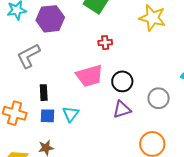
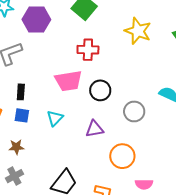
red cross: (105, 43) -> (88, 50), size x1.5
purple triangle: (122, 109) -> (95, 129), moved
cyan triangle: (71, 114) -> (55, 118), moved

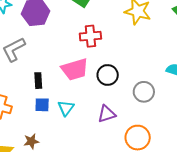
black rectangle: (21, 92) -> (38, 81), moved
blue square: (22, 115) -> (42, 105), moved

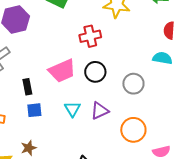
red cross: (90, 36) -> (90, 36), moved
cyan triangle: (66, 108) -> (72, 109), moved

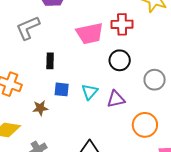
pink trapezoid: (62, 71) -> (90, 33), moved
blue square: (34, 110) -> (62, 89), moved
brown star: (29, 148) -> (40, 108), moved

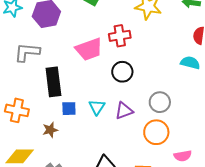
gray L-shape: (28, 28) -> (27, 52), turned 36
black rectangle: (50, 61) -> (53, 82), size x1.8
gray circle: (155, 80) -> (160, 102), moved

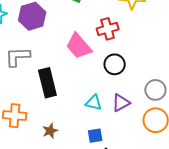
pink trapezoid: (89, 49) -> (79, 46), turned 76
cyan triangle: (97, 107) -> (94, 103), turned -42
blue square: (69, 109) -> (95, 136), moved

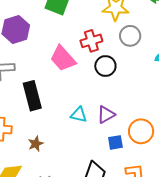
black circle: (115, 64) -> (105, 66), moved
gray circle: (155, 90) -> (130, 36), moved
blue square: (95, 136) -> (115, 142), moved

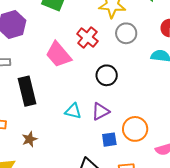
red cross: (91, 41) -> (87, 38), turned -35
black circle: (105, 66) -> (107, 75), moved

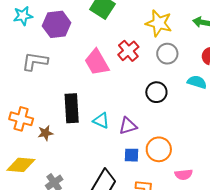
black circle: (107, 75) -> (156, 92), moved
black rectangle: (27, 91) -> (72, 108), moved
brown star: (30, 139) -> (45, 133), moved

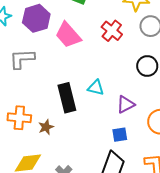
pink trapezoid: (97, 62) -> (68, 35), moved
cyan triangle: (101, 121) -> (96, 88), moved
blue square: (131, 155) -> (120, 135), moved

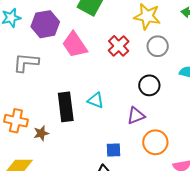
purple triangle: (126, 104) -> (136, 116), moved

